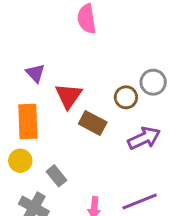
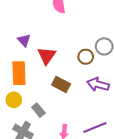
brown rectangle: (93, 123) -> (61, 84), moved
purple arrow: (144, 138) -> (98, 84), turned -140

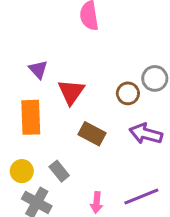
yellow circle: (14, 100) -> (22, 171), moved

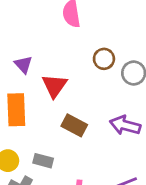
brown circle: (128, 93) -> (104, 59), moved
gray rectangle: (59, 171) -> (43, 161), turned -36

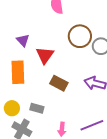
brown circle: (104, 59) -> (80, 36), size x1.5

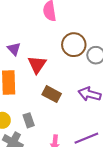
gray rectangle: (37, 108) -> (29, 120), turned 56

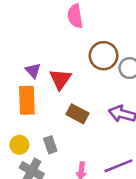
purple triangle: (14, 49) -> (33, 71), moved

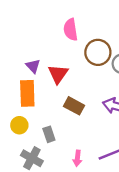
pink semicircle: (75, 16) -> (71, 30), moved
yellow circle: (19, 145) -> (19, 125), moved

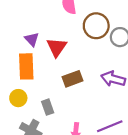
brown rectangle: (74, 106) -> (72, 79), turned -48

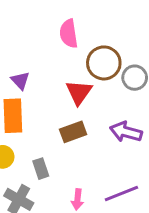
red triangle: (57, 47) -> (79, 92), moved

